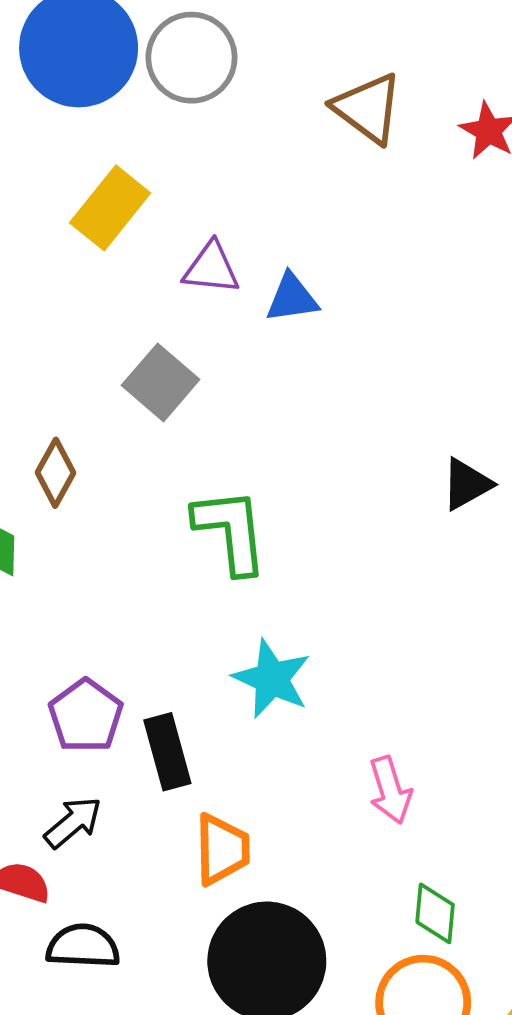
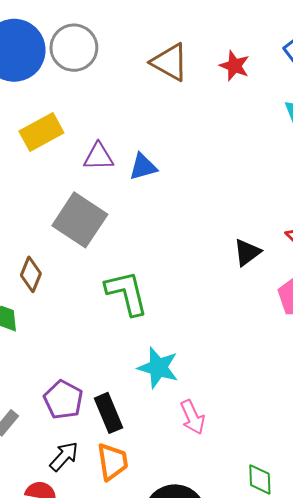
yellow rectangle: (110, 208) -> (41, 132), turned 30
gray square: (161, 382) -> (80, 220), size x1.4
pink arrow: (390, 790) -> (192, 417), moved
orange trapezoid: (222, 849) -> (112, 462), moved

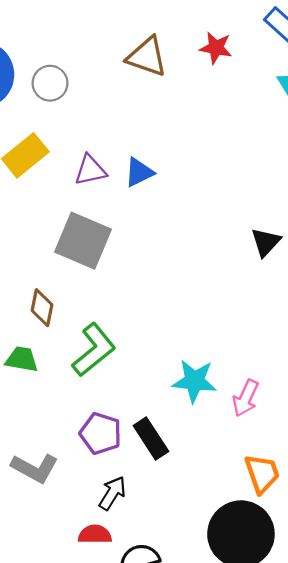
gray circle: (74, 48) -> (50, 83), moved, size x0.7
green L-shape: (127, 293) -> (94, 350), moved, turned 75
pink arrow: (192, 417) -> (246, 398), moved, turned 60
orange trapezoid: (112, 462) -> (262, 474), moved

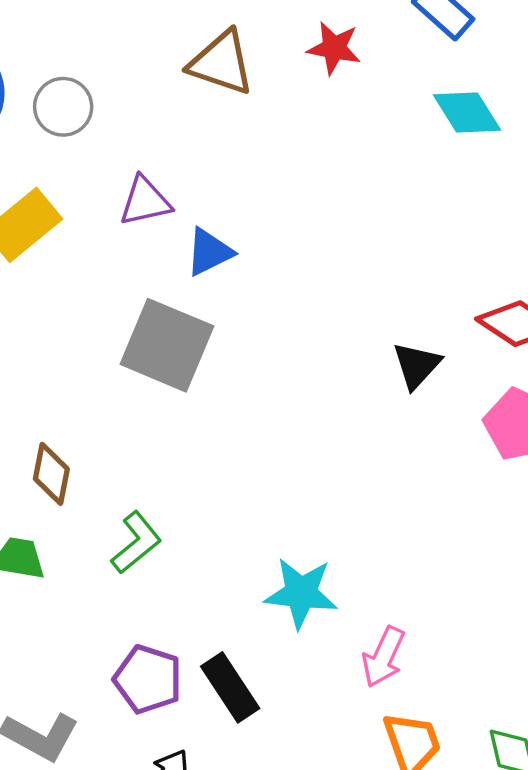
purple triangle: (90, 170) -> (145, 201), moved
gray square: (83, 241) -> (167, 345), moved
green L-shape: (94, 350) -> (136, 543), size x0.7
pink arrow: (246, 398) -> (383, 657), moved

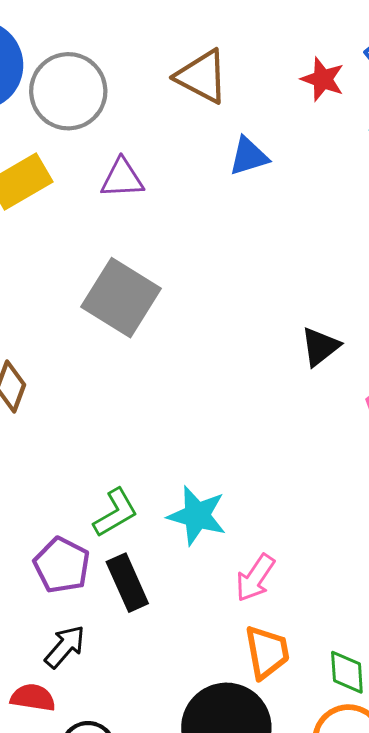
red star: (334, 48) -> (323, 79), moved
gray circle: (63, 107) -> (68, 91), size x1.6
blue triangle: (209, 252) -> (249, 156), moved
green L-shape: (136, 543) -> (116, 513), moved

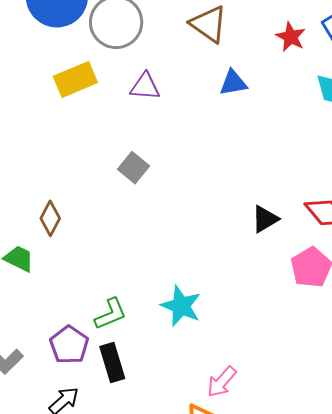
gray square: (121, 298) -> (134, 168), size x0.6
cyan star: (197, 516) -> (181, 306), moved
pink arrow: (255, 578) -> (222, 382), moved

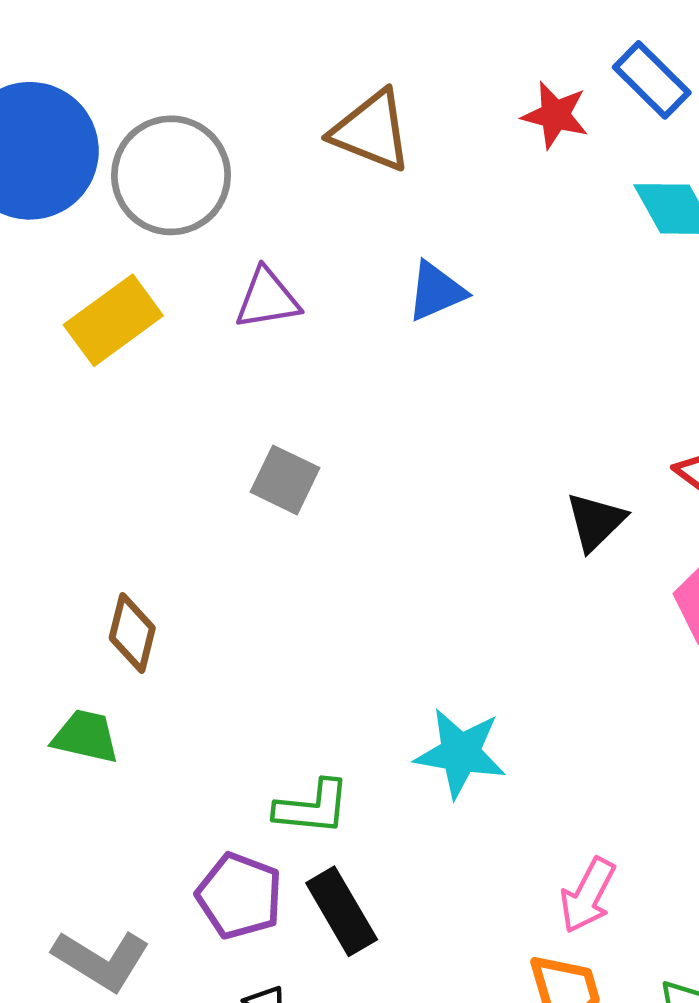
blue triangle: (233, 83) -> (436, 291), moved
green L-shape: (110, 314) -> (312, 807), turned 42

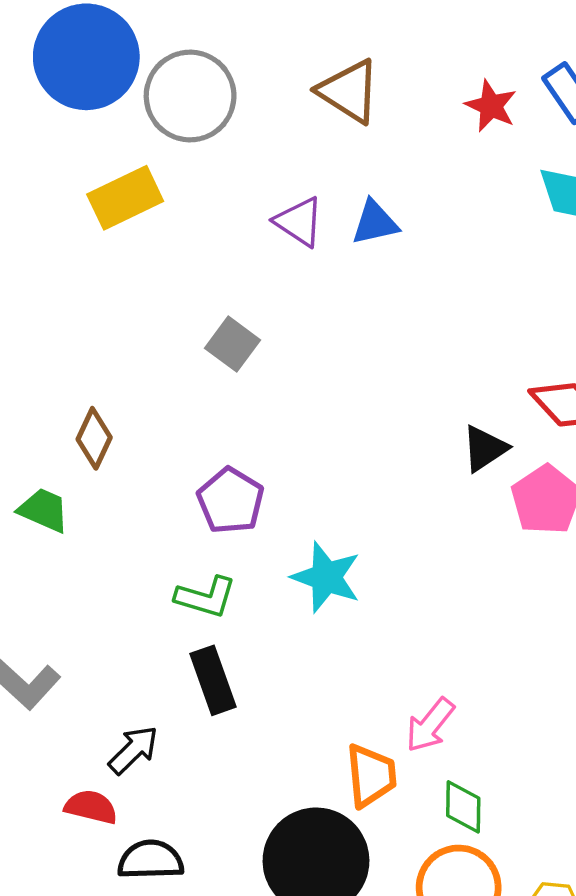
purple triangle: (267, 299) -> (299, 222), moved, turned 32
black triangle: (596, 522) -> (485, 448), moved
pink arrow: (588, 895) -> (430, 725), moved
purple pentagon: (239, 896) -> (231, 501), moved

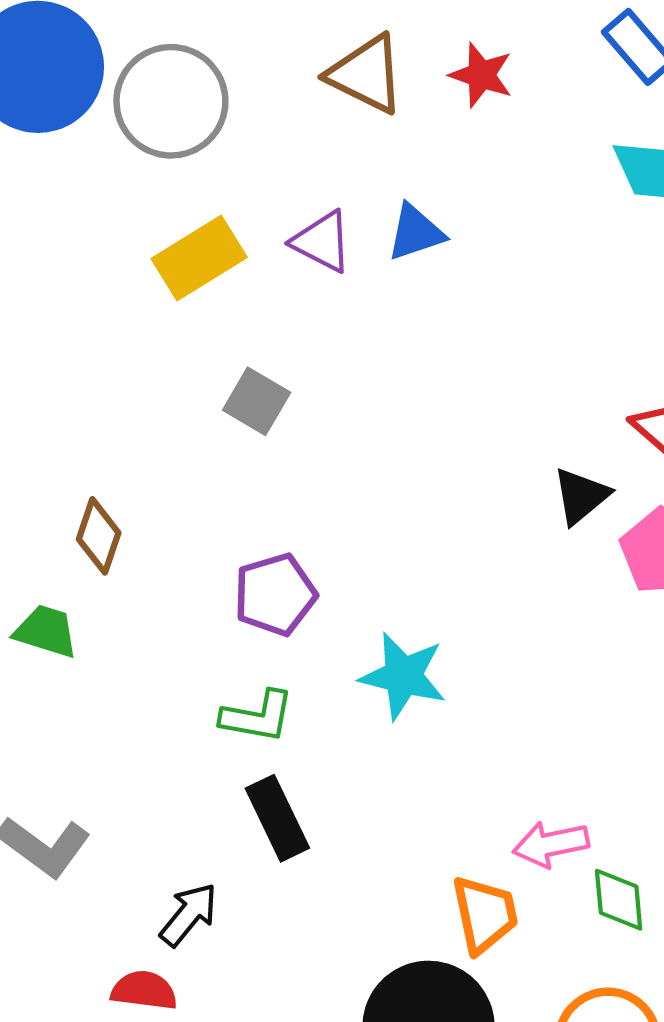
red star: (491, 106) -> (481, 75), moved
yellow rectangle: (125, 198) -> (199, 258), moved
purple pentagon: (231, 501) -> (275, 595), turned 30
pink arrow: (430, 725) -> (551, 844), turned 46
green diamond: (463, 807) -> (619, 900), moved

